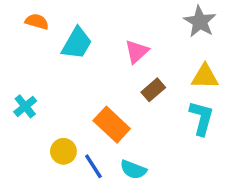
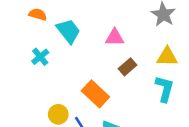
cyan trapezoid: (77, 43) -> (68, 31), turned -68
pink triangle: (137, 52) -> (115, 37), turned 42
cyan cross: (25, 106) -> (40, 57), moved

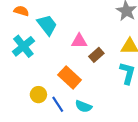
pink triangle: (115, 37) -> (79, 41), moved
cyan cross: (40, 57) -> (23, 46), size x1.5

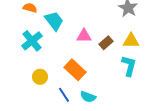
brown rectangle: (96, 55) -> (106, 43), moved
yellow circle: (38, 95) -> (40, 77), moved

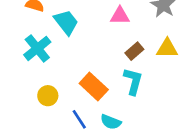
pink triangle: (84, 36) -> (120, 16), moved
cyan L-shape: (129, 66) -> (133, 81), moved

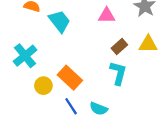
cyan cross: (37, 48) -> (25, 56), moved
orange rectangle: (94, 87) -> (70, 78), moved

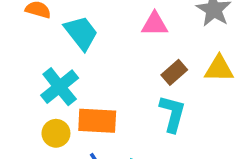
cyan cross: (25, 56) -> (60, 87), moved
orange rectangle: (70, 78) -> (97, 121), turned -40

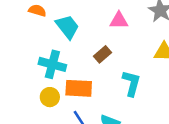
brown rectangle: (174, 72) -> (103, 54), moved
cyan cross: (60, 87) -> (52, 64), turned -36

